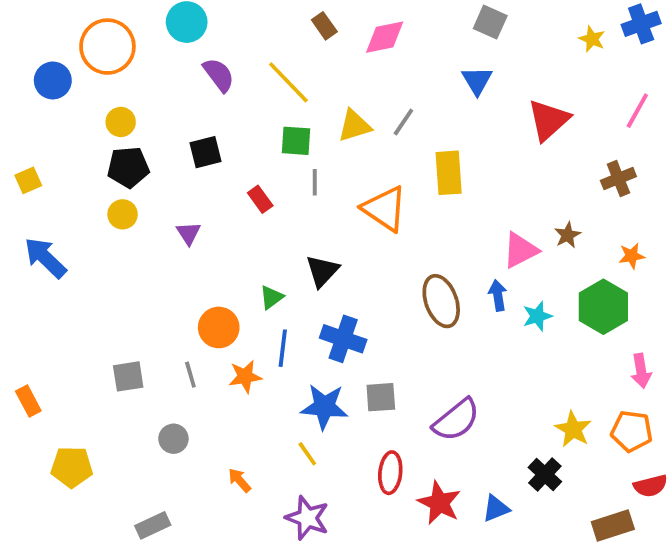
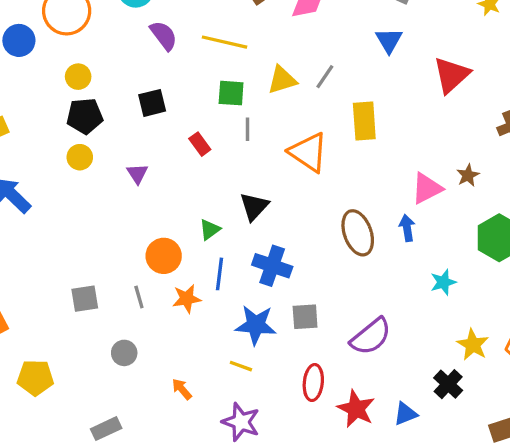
yellow line: (288, 82) -> (224, 42), turned -33
cyan star: (537, 316) -> (443, 282), moved
yellow line: (307, 454) -> (241, 366), turned -35

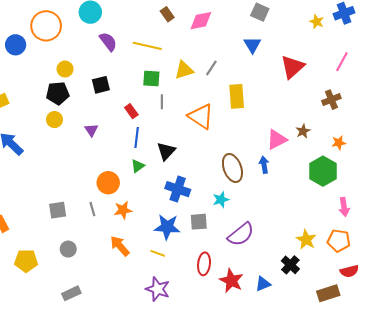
yellow circle: (78, 77) -> (65, 69), moved
blue line: (220, 274) -> (137, 137), moved
cyan star: (443, 282) -> (221, 200), moved
gray circle: (124, 353) -> (68, 249), moved
orange arrow: (182, 389) -> (120, 246), moved, size x1.5

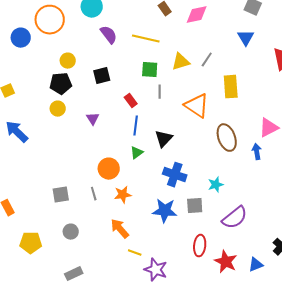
brown ellipse: (232, 168) -> (227, 138), moved
yellow line: (158, 253) -> (135, 253), moved

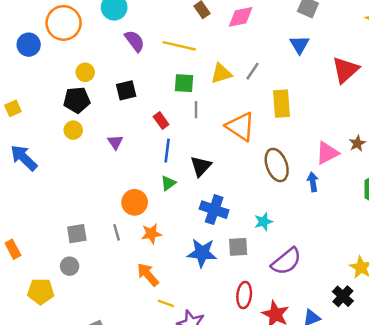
gray circle: (71, 232) -> (70, 266), moved

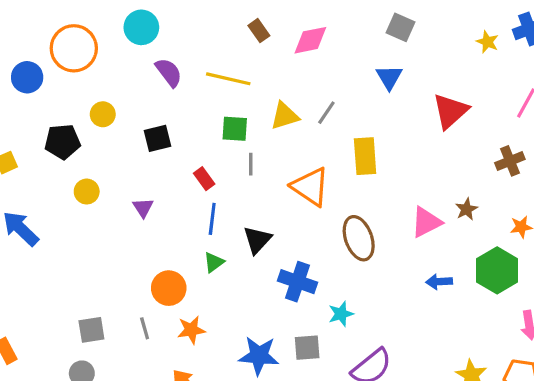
black pentagon: (77, 100) -> (63, 142), moved
blue arrow: (313, 182) -> (439, 282), moved, turned -84
blue cross: (214, 210) -> (297, 282), moved

